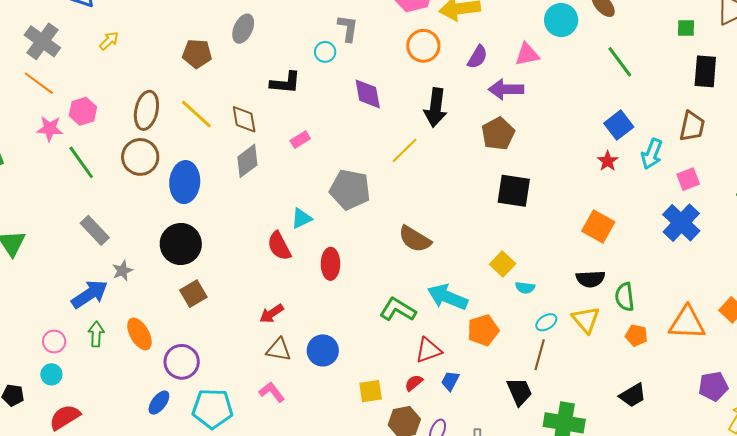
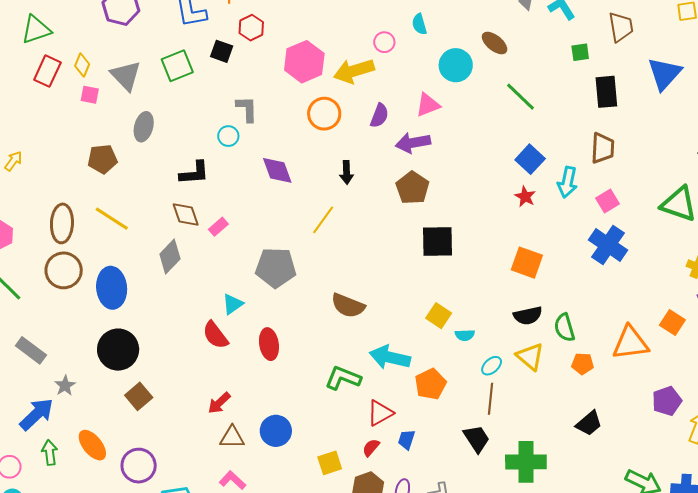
black arrow: (436, 108) -> (347, 172), size x0.6
brown diamond: (244, 119) -> (186, 215), moved

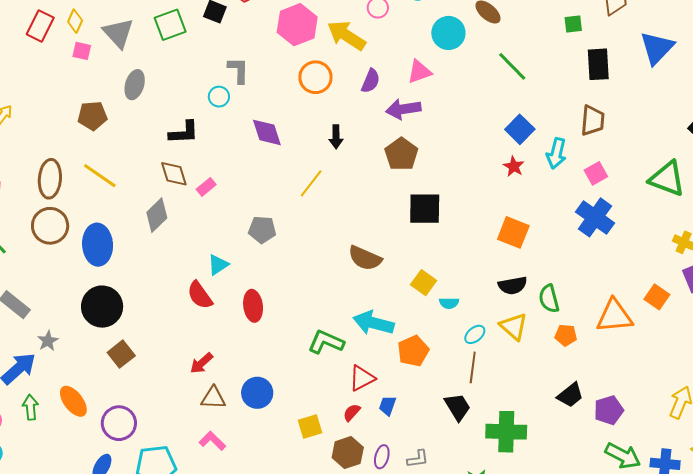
yellow arrow: (354, 71) -> (346, 35), turned 48
gray pentagon: (276, 268) -> (262, 230), size x0.7
brown semicircle: (348, 306) -> (365, 258), moved
purple pentagon: (667, 401) -> (609, 410), moved

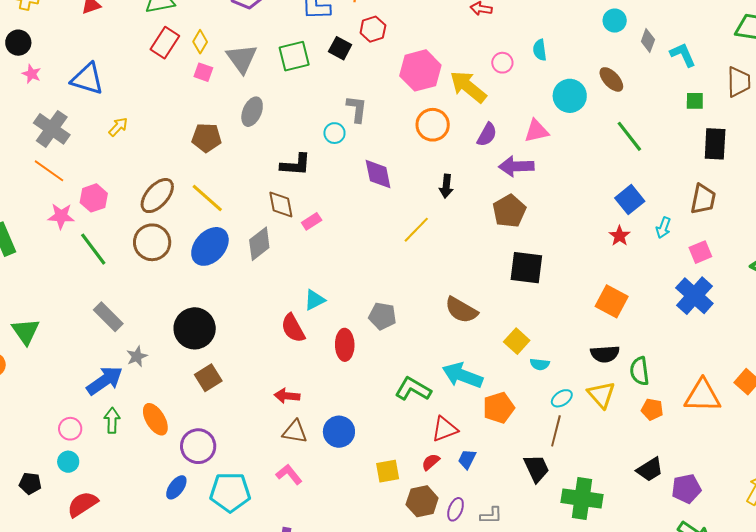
cyan arrow: (556, 153) -> (663, 228), size x0.7
brown ellipse: (50, 179) -> (157, 196), turned 30
gray pentagon: (262, 230) -> (382, 316), moved
blue ellipse: (98, 245) -> (210, 246), moved, turned 39
red arrow: (201, 363) -> (287, 396), turned 40

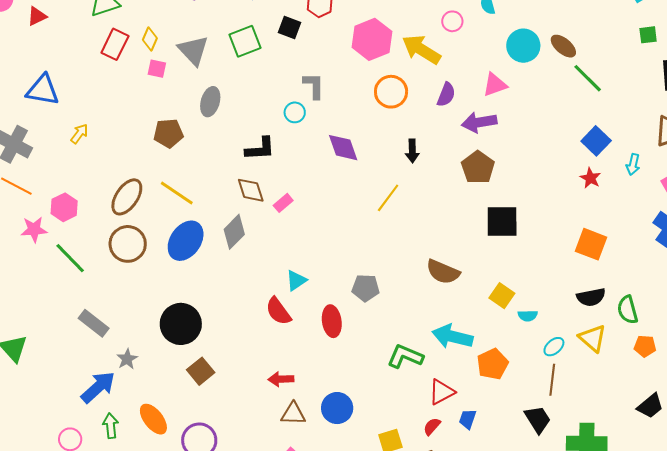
brown ellipse: (611, 79) -> (563, 46), moved

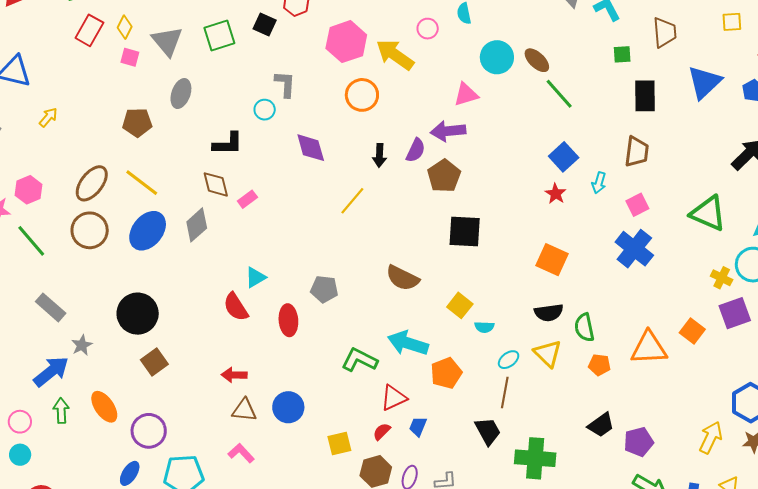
purple semicircle: (446, 95) -> (416, 150), moved

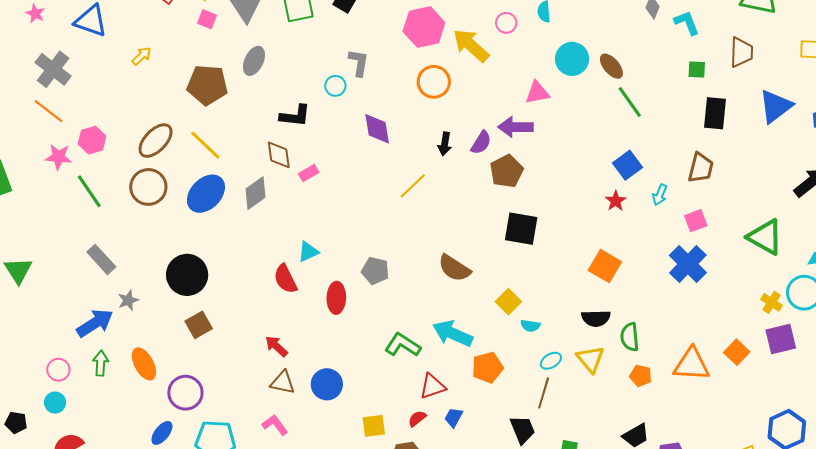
yellow arrow: (48, 117) -> (142, 56), moved
brown pentagon: (137, 122) -> (207, 85), size x1.4
red arrow: (234, 375) -> (276, 346), turned 35

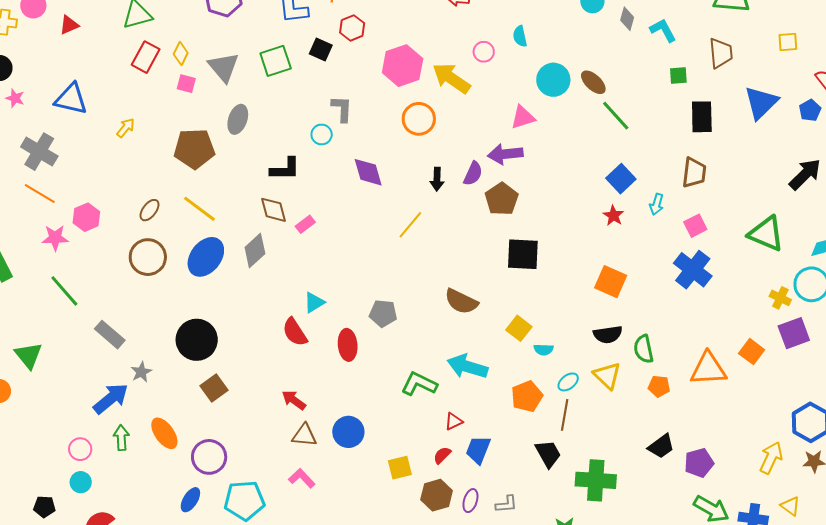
brown ellipse: (156, 141) -> (149, 210), size x0.6
green line: (89, 191) -> (64, 291), moved
orange pentagon: (487, 367) -> (527, 396), moved
red triangle: (432, 386) -> (454, 421), size x0.7
blue trapezoid: (454, 417) -> (478, 450), size x1.4

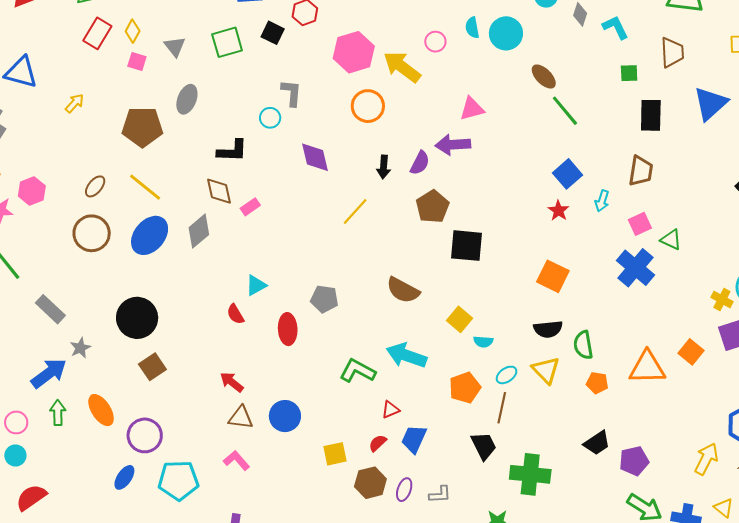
gray triangle: (223, 67) -> (175, 47), size x0.7
cyan circle: (553, 80) -> (506, 33), moved
brown pentagon: (502, 199) -> (433, 207), moved
green triangle: (766, 234) -> (671, 240), moved, size x0.6
red semicircle: (295, 332) -> (235, 314), size x0.7

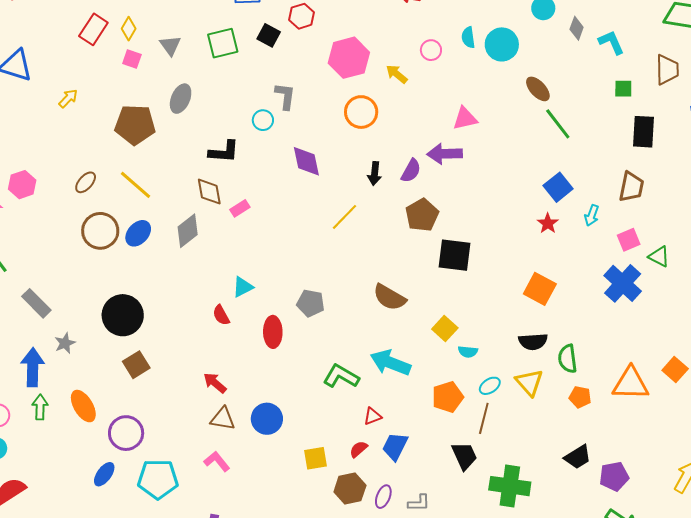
yellow arrow: (402, 67) -> (397, 74), size x0.6
brown circle: (92, 233) -> (100, 231), moved
blue ellipse: (150, 235) -> (138, 233), size x0.7
blue arrow: (49, 373) -> (33, 367), turned -54

